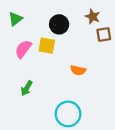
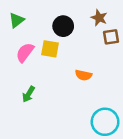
cyan circle: (68, 114) -> (105, 122), moved

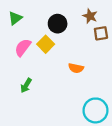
yellow square: (50, 49) -> (46, 44), turned 35

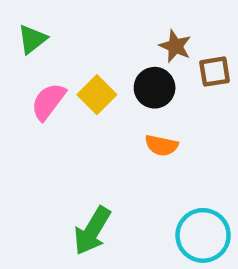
brown star: (90, 16) -> (175, 46), moved
black circle: (58, 24) -> (155, 88), moved
green arrow: (26, 85) -> (92, 231), moved, size x1.5

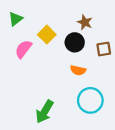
brown square: (215, 72) -> (104, 49), moved
yellow square: (97, 95) -> (47, 35), moved
cyan circle: (203, 235) -> (90, 100), moved

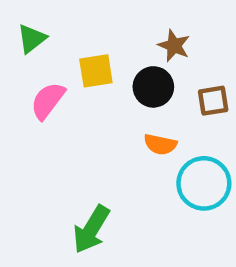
yellow square: (47, 35) -> (96, 71), turned 36
cyan circle: (90, 100) -> (204, 183), moved

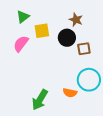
green triangle: (32, 39) -> (23, 17), moved
brown square: (213, 101) -> (84, 49), moved
orange semicircle: (160, 144) -> (70, 93), moved

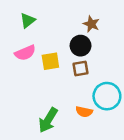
yellow square: (42, 31) -> (50, 61), moved
pink semicircle: (21, 44) -> (25, 53), turned -150
brown square: (84, 49) -> (81, 68), moved

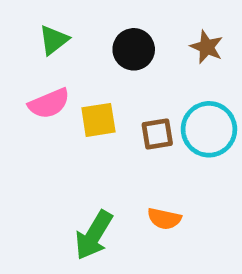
brown star: (91, 24) -> (207, 47), moved
black circle: (81, 46) -> (134, 49), moved
cyan circle: (107, 96) -> (209, 129), moved

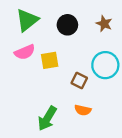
green triangle: (54, 40) -> (27, 20), size x1.5
brown square: (157, 134) -> (79, 81), moved, turned 35

